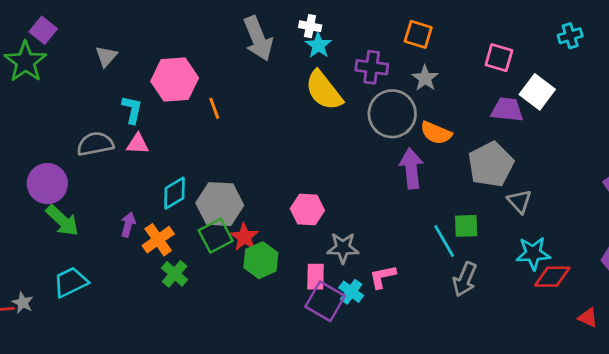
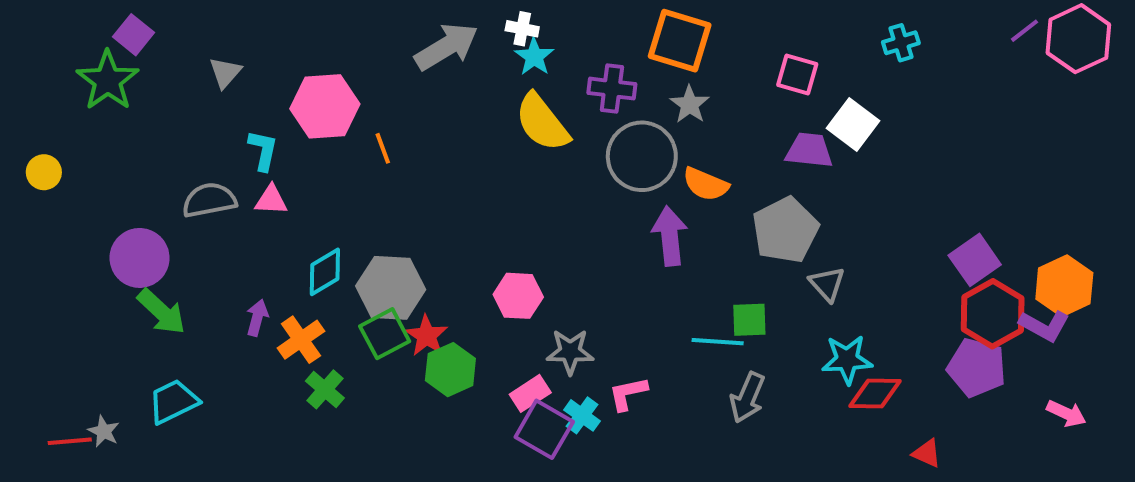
orange square: (418, 34) -> (680, 41), size x1.5
gray arrow: (258, 38) -> (446, 47), turned -99
cyan line: (444, 241) -> (718, 342), turned -56
pink rectangle: (316, 277) -> (530, 393), turned 56

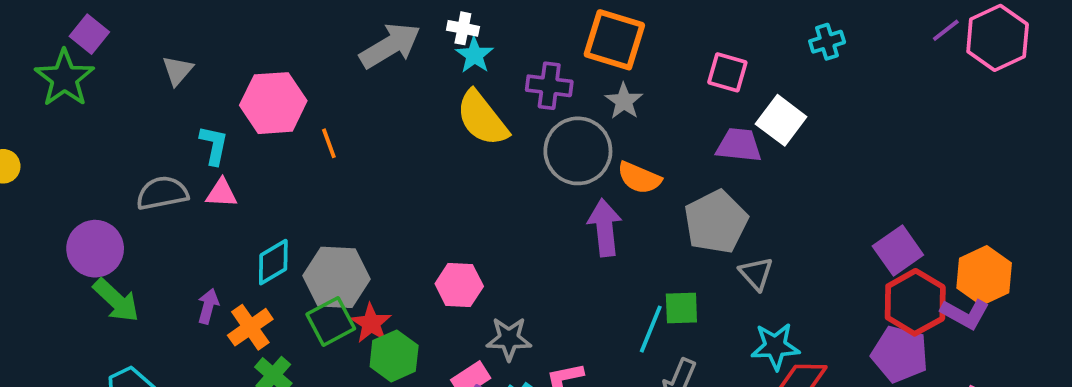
cyan line: (718, 342) -> (651, 329), turned -72

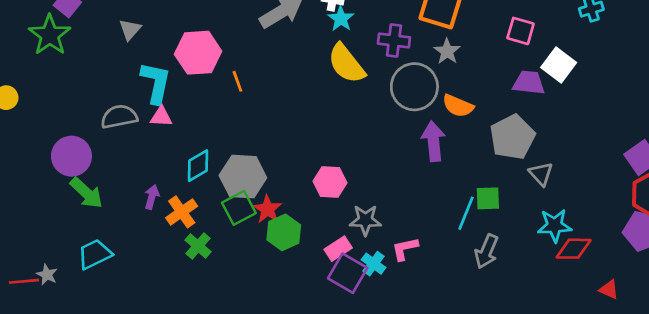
cyan L-shape: (214, 145) -> (156, 83), size x1.5

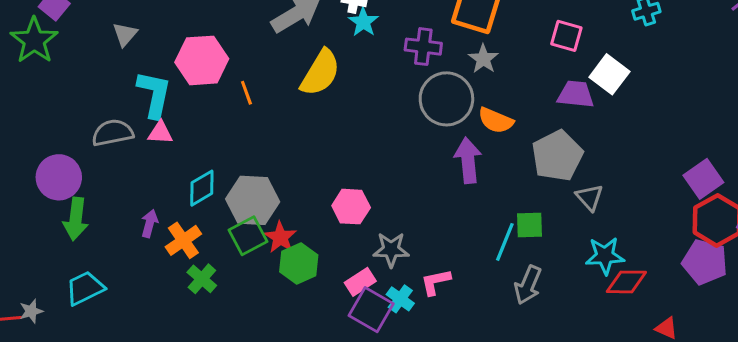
yellow semicircle: (346, 64) -> (320, 73), moved, turned -111
green arrow: (86, 193) -> (76, 219), turned 54
gray star: (47, 275) -> (31, 311), turned 30

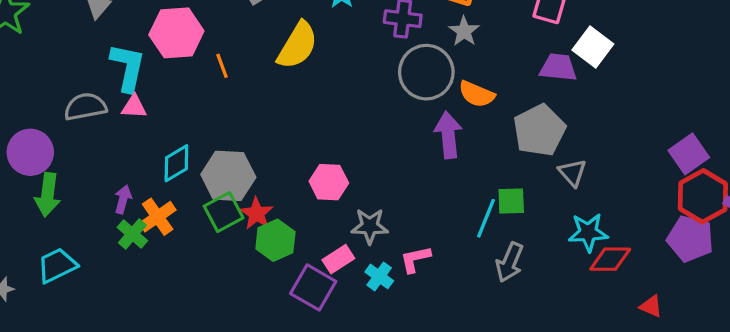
green cross: (202, 279) -> (132, 234), moved
purple square: (371, 310) -> (313, 287), moved

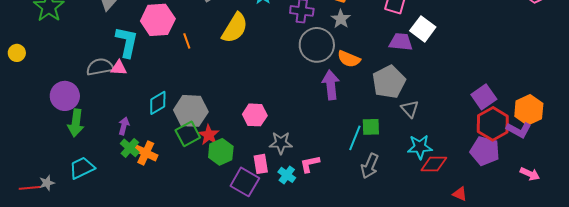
pink triangle: (134, 107) -> (119, 68), moved
orange cross: (158, 217) -> (146, 153), moved, turned -30
pink rectangle: (338, 259) -> (261, 164), turned -66

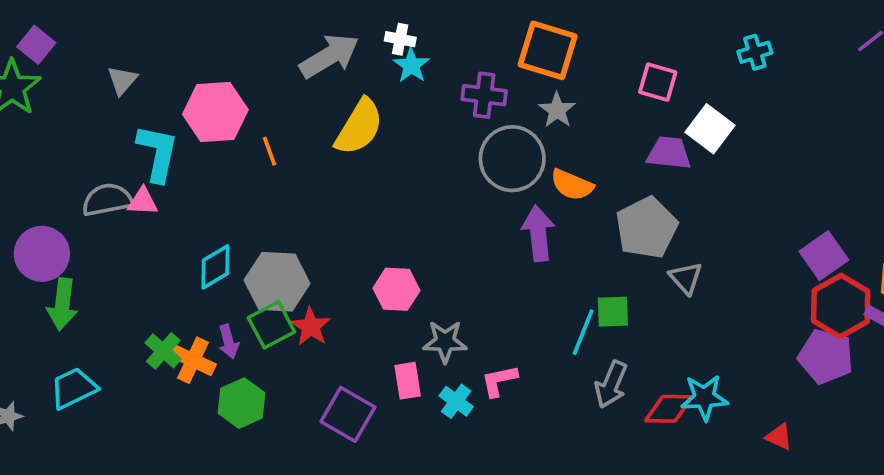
purple arrow: (124, 126) -> (229, 342), moved, turned 150
cyan star: (420, 147) -> (704, 398), moved
green hexagon: (221, 152) -> (242, 403), moved
red diamond: (434, 164) -> (669, 409), moved
purple square: (245, 182) -> (348, 414), moved

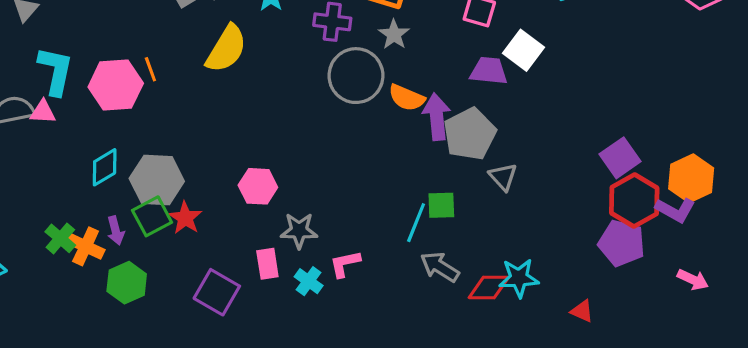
pink hexagon: (215, 112) -> (116, 85), moved
purple arrow: (538, 233) -> (437, 117), moved
gray arrow: (611, 384) -> (440, 267), turned 99

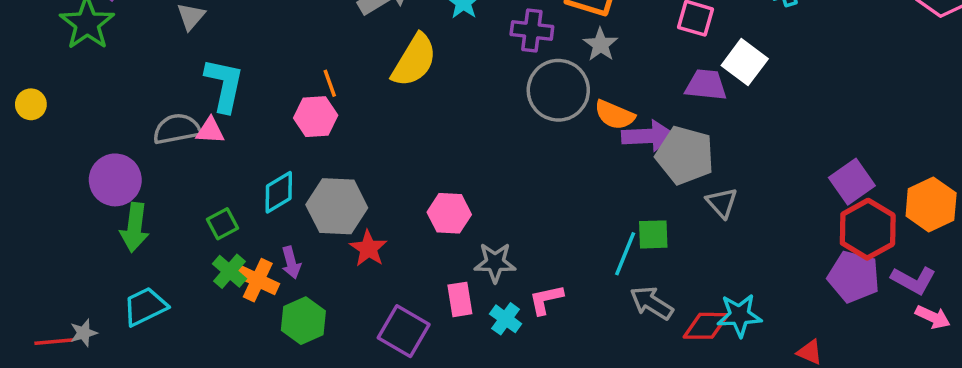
pink hexagon: (116, 85) -> (316, 117), moved, size x0.7
purple arrow: (437, 117) -> (648, 136), turned 93
gray pentagon: (470, 134) -> (685, 155), turned -30
purple L-shape: (675, 210) -> (913, 280), moved
green square: (152, 216) -> (223, 224), moved, size x0.7

